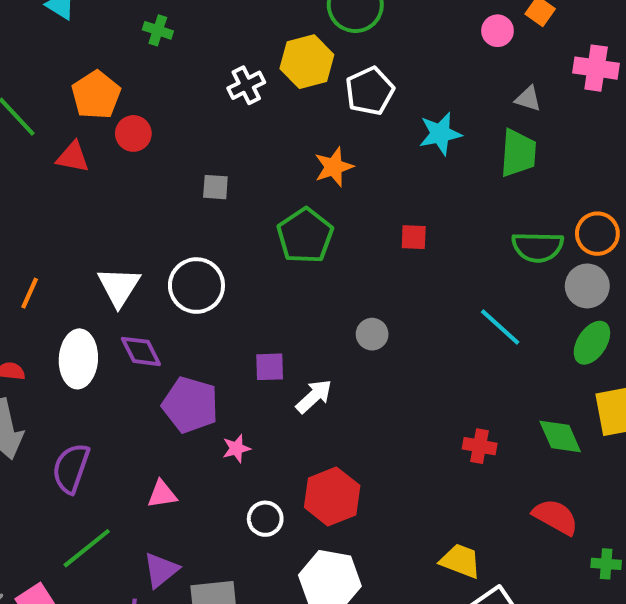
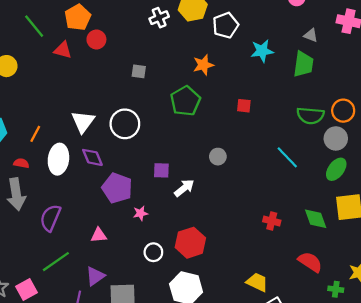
orange line: (30, 293) -> (35, 134), moved

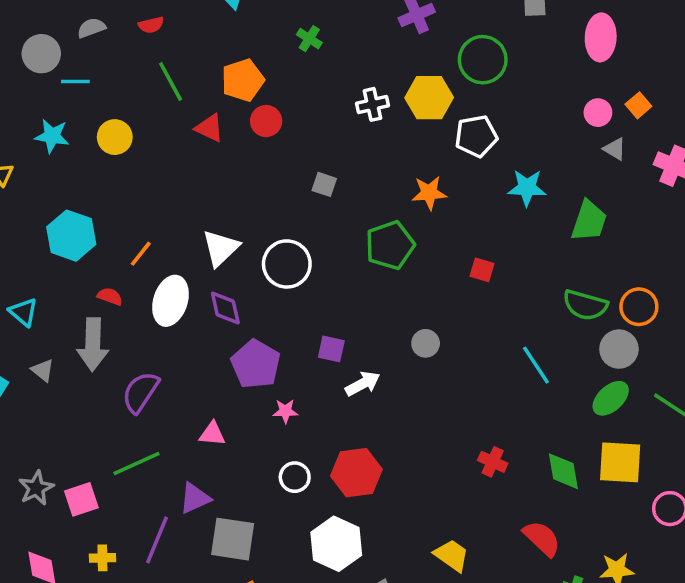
gray triangle: (311, 35) -> (615, 149), moved

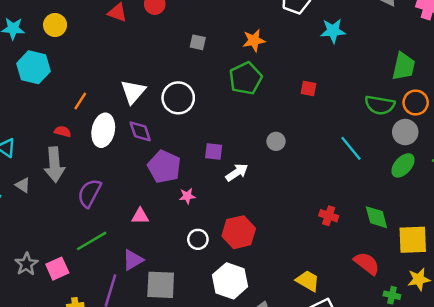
orange star: (429, 193) -> (254, 40), moved
green trapezoid: (589, 221) -> (404, 66), moved
cyan hexagon: (71, 236) -> (33, 67), moved
yellow square: (620, 462) -> (413, 240), moved

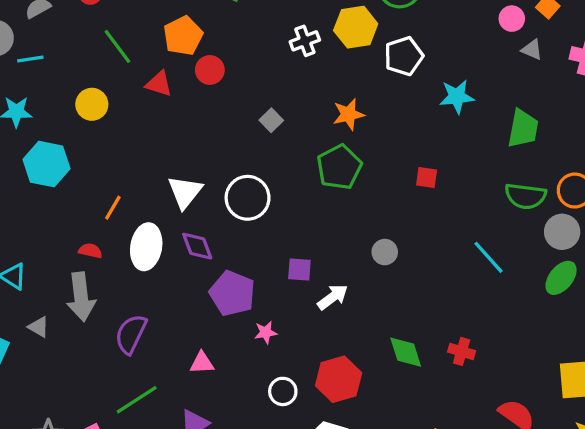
yellow circle: (55, 25) -> (92, 104), moved
gray square: (198, 42) -> (271, 120), turned 35
green trapezoid: (404, 66) -> (523, 129), moved
green diamond: (376, 217) -> (406, 352), moved

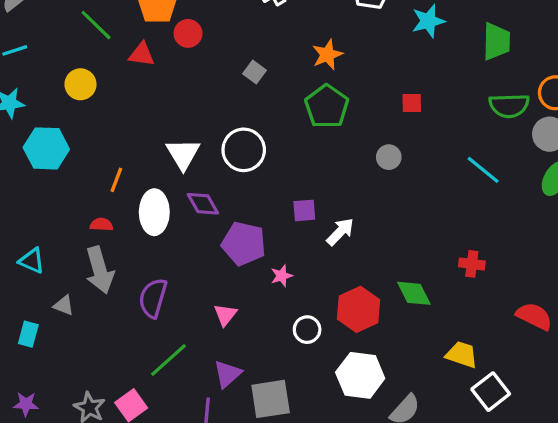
gray circle: (385, 252) -> (389, 157), moved
green diamond: (406, 352) -> (414, 293), moved
pink triangle: (202, 363) -> (225, 315), turned -40

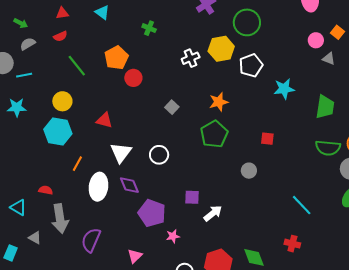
red triangle: (142, 54) -> (104, 120), moved
cyan hexagon: (46, 148) -> (58, 132), moved
white circle: (244, 150) -> (159, 155), size x0.7
cyan line: (483, 170) -> (302, 205), moved
red semicircle: (101, 225) -> (46, 190), moved

